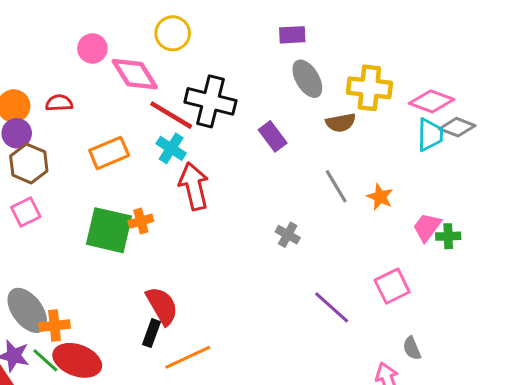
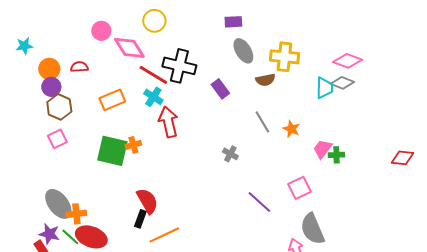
pink diamond: (432, 101) -> (347, 61), moved
gray semicircle: (412, 348) -> (312, 229), size x2.0

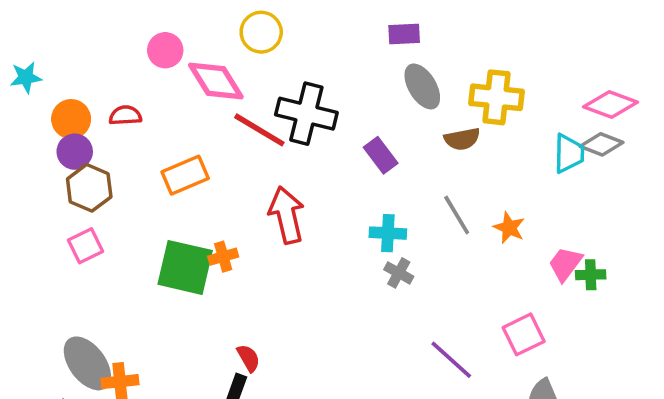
cyan cross: (153, 97) -> (388, 233), moved, turned -30
red semicircle: (147, 201) -> (248, 358), size x0.6

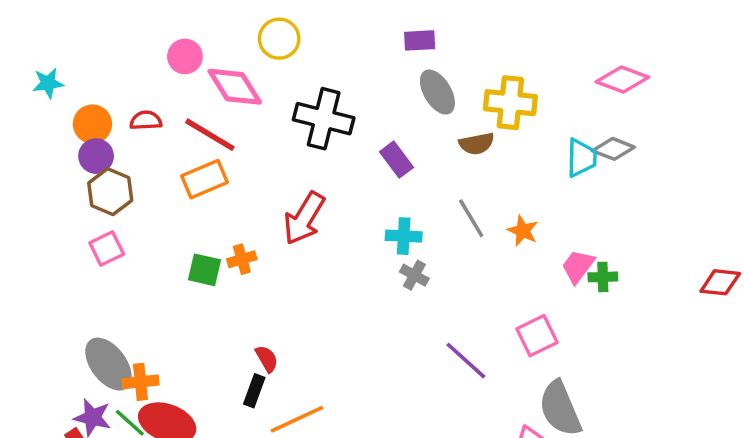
pink diamond: (611, 105) -> (622, 80), moved
red line: (259, 130) -> (210, 135), moved
red arrow: (287, 215) -> (304, 218), turned -136
green square: (185, 267) -> (204, 270), size x0.6

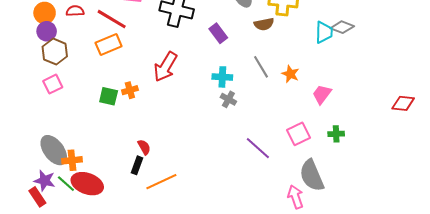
green cross: (603, 277) -> (336, 134), moved

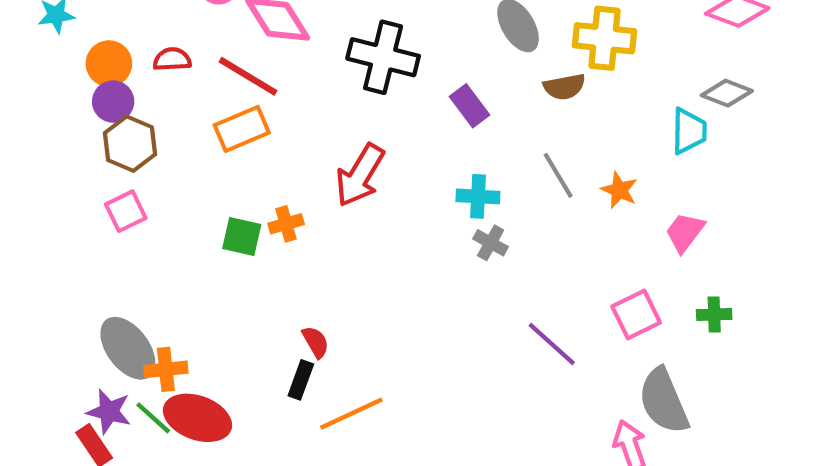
cyan trapezoid: (324, 32) -> (689, 131), moved

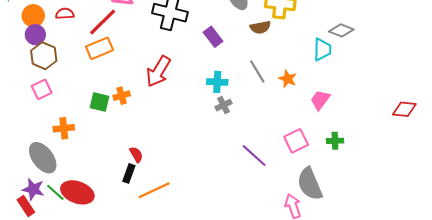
red line: (248, 76) -> (103, 22), turned -76
gray cross: (491, 243) -> (224, 105), turned 35
orange cross: (166, 369) -> (64, 128), moved

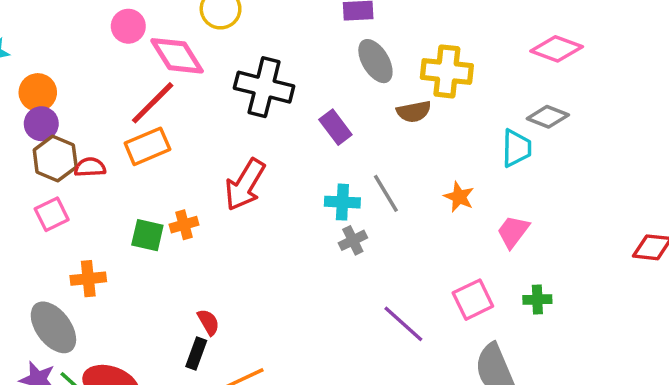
red semicircle: (65, 14) -> (90, 167), moved
gray line: (257, 71) -> (386, 193), moved

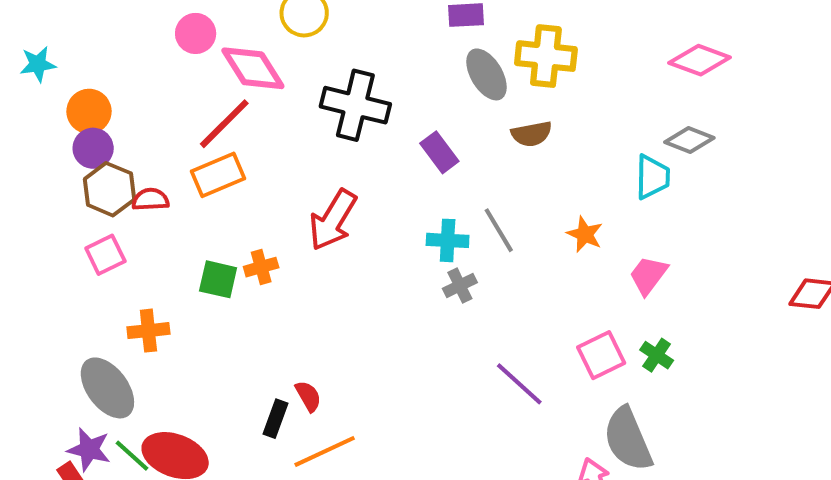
yellow cross: (447, 71) -> (546, 56), moved
green cross: (537, 300) -> (657, 355), moved, turned 36
red semicircle: (208, 322) -> (308, 396), moved

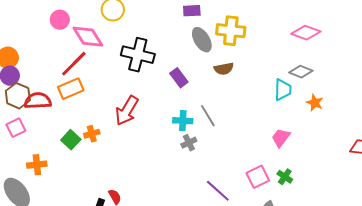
red semicircle: (150, 199) -> (38, 101), size x1.5
orange star: (585, 234) -> (315, 103), moved
green square: (218, 279) -> (71, 140), turned 30

